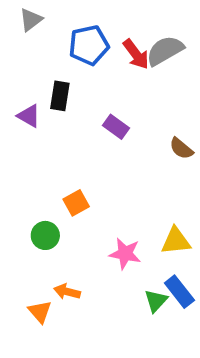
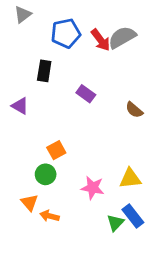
purple triangle: (29, 116) -> (20, 106), moved
green circle: (45, 235) -> (46, 174), moved
orange triangle: (40, 312) -> (29, 203), moved

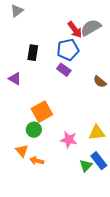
blue pentagon: (66, 33) -> (68, 50), moved
orange square: (56, 150) -> (42, 112), size x1.5

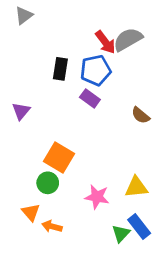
black rectangle: (33, 53) -> (60, 69), moved
purple triangle: (15, 79) -> (21, 111), turned 40
orange square: (42, 112) -> (59, 157), turned -30

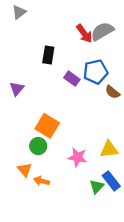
blue pentagon: (96, 70) -> (96, 72), moved

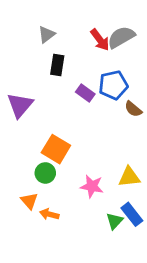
gray triangle: (19, 12) -> (47, 34), moved
purple triangle: (17, 89) -> (20, 105), size x1.5

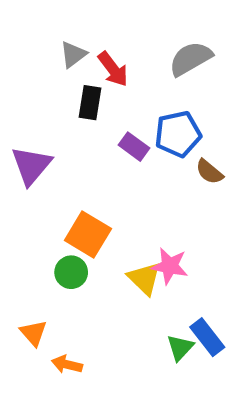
red arrow: (100, 40) -> (113, 69), moved
yellow triangle: (129, 177) -> (144, 279), moved, turned 50
pink star: (92, 186) -> (170, 266), moved
orange triangle: (29, 201) -> (33, 333), moved
orange arrow: (49, 214) -> (67, 364), moved

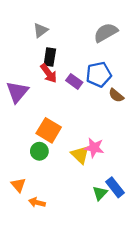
red arrow: (113, 69) -> (49, 73), moved

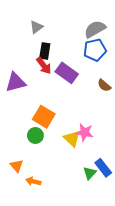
blue pentagon: (99, 74) -> (95, 50), moved
purple rectangle: (74, 81) -> (67, 73), size x1.5
purple triangle: (17, 92) -> (16, 82), turned 35

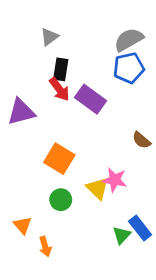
brown semicircle: (104, 85) -> (141, 140), moved
green circle: (35, 135) -> (61, 200), moved
orange arrow: (33, 181) -> (45, 246), turned -120

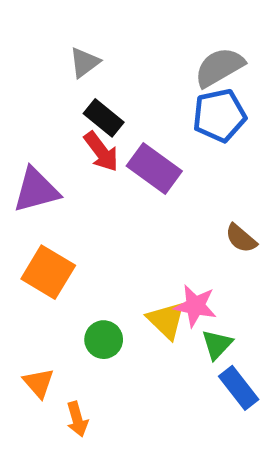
black rectangle: (61, 69) -> (104, 118), turned -60
orange square: (59, 159) -> (48, 272), moved
green triangle: (122, 235) -> (217, 344), moved

